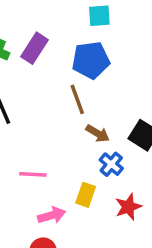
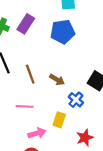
brown line: (77, 99) -> (30, 74), moved
brown arrow: (98, 133) -> (57, 80), moved
red star: (128, 207) -> (85, 138), moved

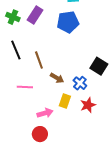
brown arrow: (57, 80) -> (57, 78), moved
pink line: (25, 106) -> (25, 87), moved
red star: (85, 138) -> (88, 105), moved

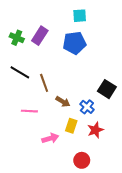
black line: (16, 50) -> (20, 72), turned -36
red circle: (40, 134) -> (82, 160), moved

